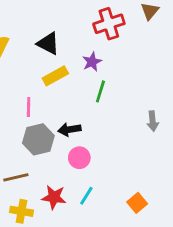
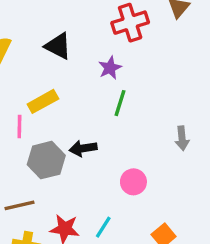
yellow rectangle: (55, 76) -> (43, 101), moved
pink line: (29, 107) -> (19, 127), moved
pink circle: (79, 158) -> (133, 182), moved

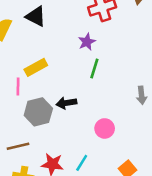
black triangle: (58, 46) -> (36, 16), moved

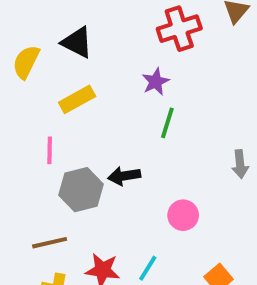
yellow rectangle: (36, 67) -> (77, 99), moved

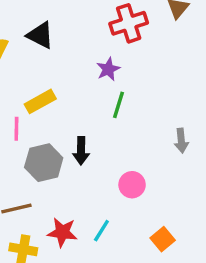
yellow rectangle: (77, 99) -> (40, 101), moved
black arrow: (124, 176) -> (81, 151), turned -80

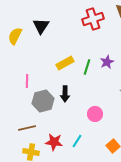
black triangle: (40, 35) -> (41, 26), turned 36
purple star: (108, 69) -> (107, 62), moved
yellow rectangle: (40, 101) -> (65, 63), moved

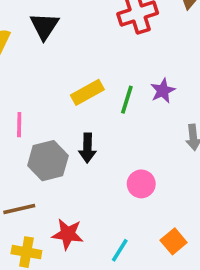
cyan line: (77, 141) -> (120, 250), moved

